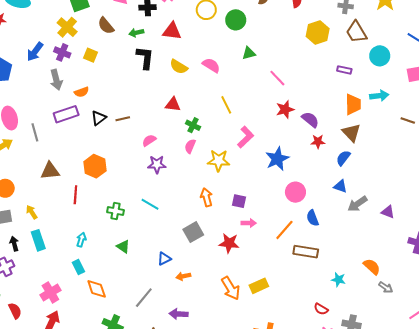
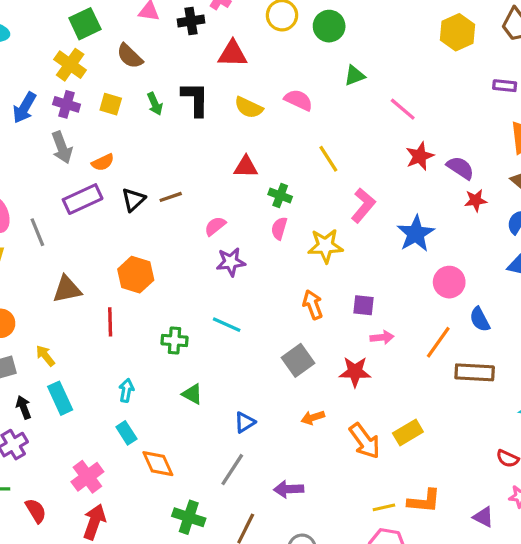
green arrow: (136, 33) -> (155, 104), moved, turned -96
blue triangle: (164, 259) -> (245, 422), moved
orange arrow: (183, 276) -> (313, 418), moved

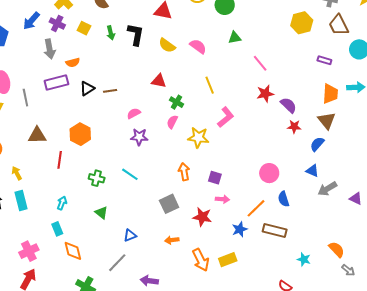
blue star: (416, 234) -> (240, 229), moved, size x0.7

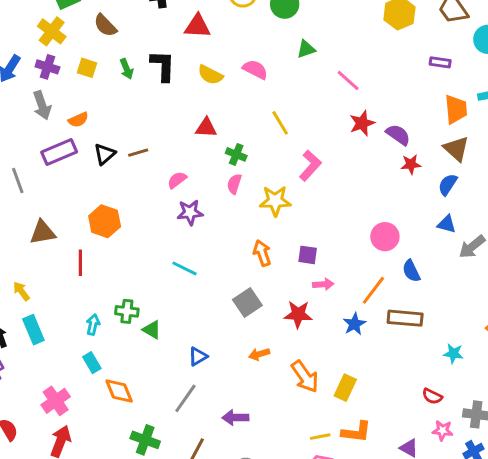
green cross: (97, 178) -> (127, 311), moved
yellow rectangle: (228, 260) -> (345, 388), moved, turned -36

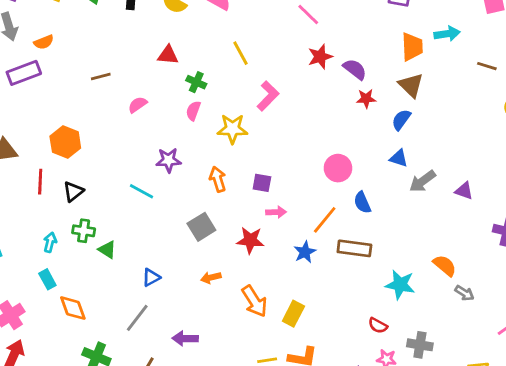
black triangle: (105, 154) -> (73, 191), moved
purple star: (190, 212) -> (169, 160), moved
cyan star: (453, 354) -> (400, 285), size x1.5

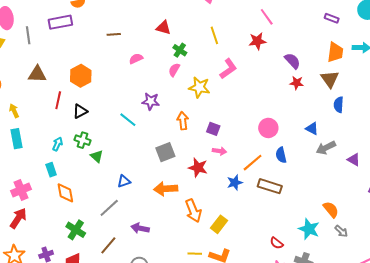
red star: (320, 57) -> (257, 41), moved
blue semicircle: (401, 120) -> (339, 105), moved, turned -42
orange arrow: (211, 278) -> (166, 189), size x1.6
cyan star: (400, 285) -> (309, 229), moved

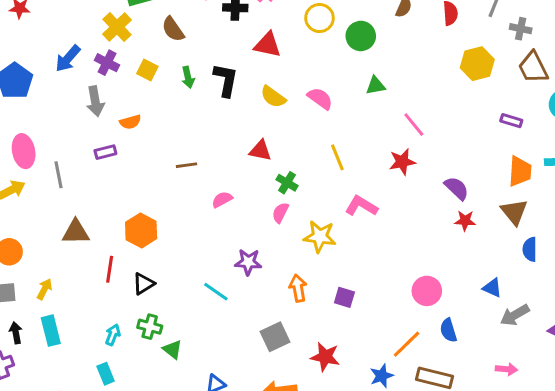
purple rectangle: (60, 22) -> (105, 152), size x0.6
pink L-shape: (228, 69) -> (361, 206), turned -110
yellow arrow: (14, 111) -> (45, 289), turned 56
pink arrow: (219, 151) -> (506, 369), moved

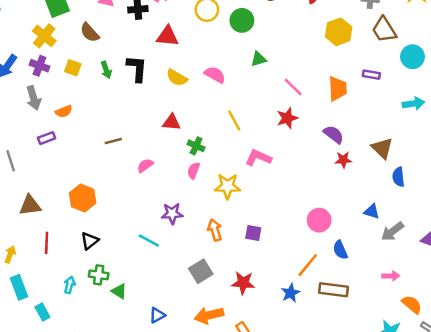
orange trapezoid: (520, 171) -> (338, 89), moved
red line: (110, 269) -> (47, 243), moved
cyan rectangle: (106, 374) -> (42, 312), moved

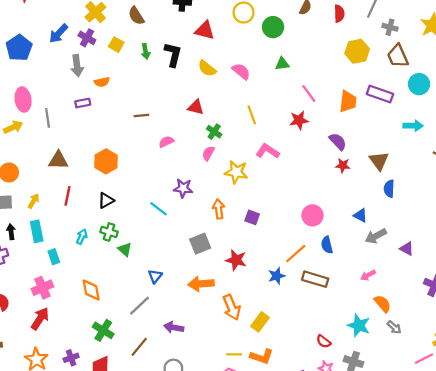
purple rectangle: (371, 75) -> (380, 94), size x1.6
pink arrow: (391, 276) -> (368, 275), turned 144
blue triangle: (157, 315) -> (155, 276), turned -32

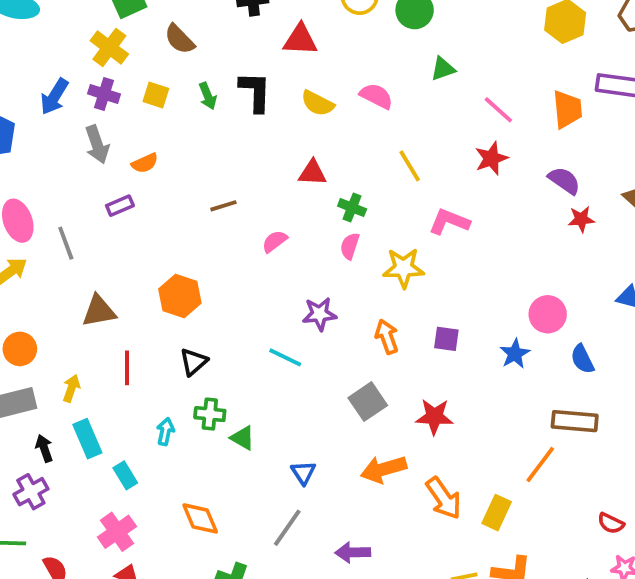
orange line: (296, 254) -> (540, 464), moved
blue star: (277, 276) -> (515, 354), moved

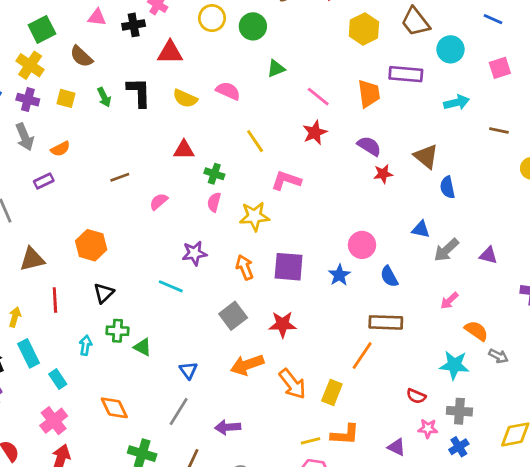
purple square: (446, 339) -> (289, 267), size x1.6

